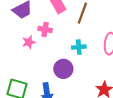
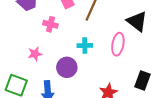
pink star: (29, 42) -> (35, 54), moved

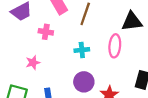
black triangle: (137, 21) -> (132, 21), turned -40
purple circle: (67, 67) -> (84, 82), moved

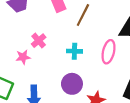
pink cross: (46, 32) -> (39, 41), moved, turned 32

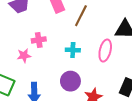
pink cross: (39, 41) -> (39, 40), turned 32

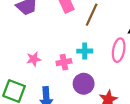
pink cross: (39, 40) -> (64, 62), moved

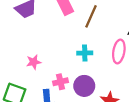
pink cross: (64, 62) -> (60, 82), moved

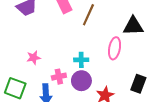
cyan cross: (85, 53) -> (81, 60), moved

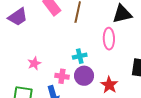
pink cross: (59, 77) -> (62, 76), turned 32

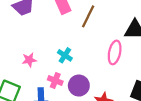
cyan cross: (80, 56) -> (65, 55), moved, turned 32

